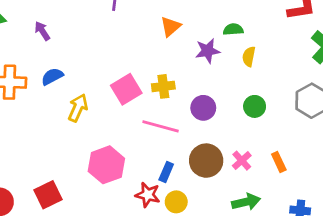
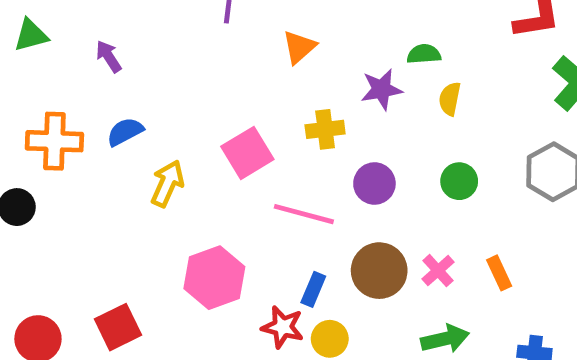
orange triangle: (170, 27) -> (299, 47), moved
yellow cross: (163, 86) -> (325, 129), moved

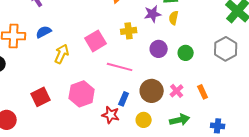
yellow semicircle: (450, 99) -> (174, 18), moved
purple circle: (374, 184) -> (159, 49), moved
red square: (118, 327) -> (41, 97), moved
yellow circle: (330, 339) -> (144, 120), moved

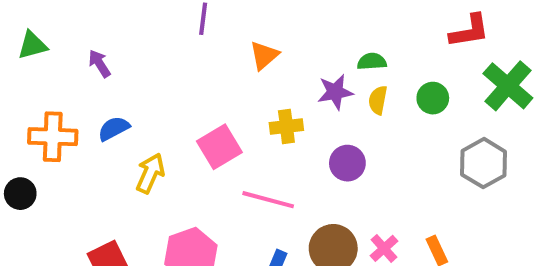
green circle: (186, 53) -> (433, 98), moved

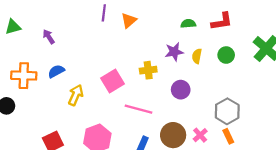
red L-shape: (469, 31) -> (222, 21), moved
orange triangle: (264, 55) -> (129, 20), moved
green semicircle: (372, 61) -> (188, 24), moved
gray hexagon: (484, 163) -> (227, 111), moved

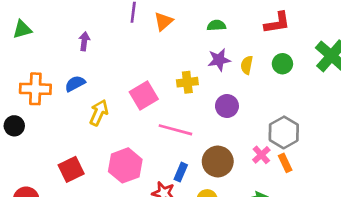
green semicircle: (188, 24) -> (216, 25), moved
purple arrow: (49, 37) -> (84, 41), moved, turned 40
pink cross: (200, 135) -> (261, 155), moved

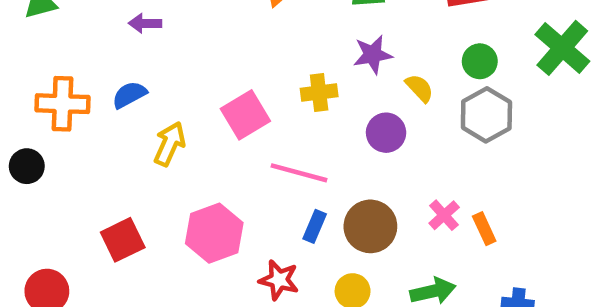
purple arrow: (84, 41) -> (145, 23), turned -96
yellow semicircle: (247, 65) -> (419, 88), moved, turned 126
gray hexagon: (284, 132) -> (486, 115), moved
blue rectangle: (181, 172) -> (315, 226), moved

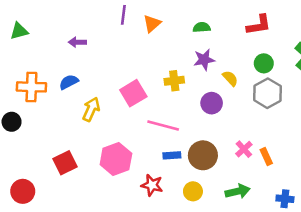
blue rectangle: (315, 226) -> (172, 155), turned 63

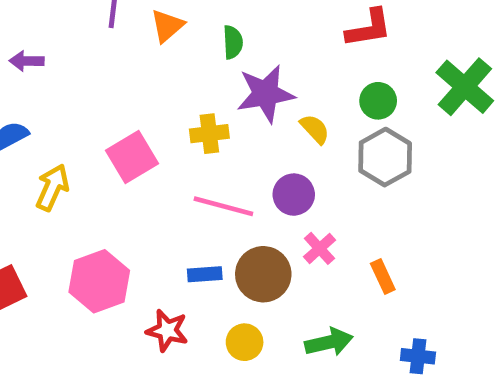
green semicircle: (202, 27) -> (233, 42), moved, turned 91
purple star: (204, 60) -> (266, 94), size x1.4
purple circle: (212, 103) -> (294, 195), moved
pink line: (163, 125) -> (223, 206), moved
pink cross: (244, 149) -> (320, 248), moved

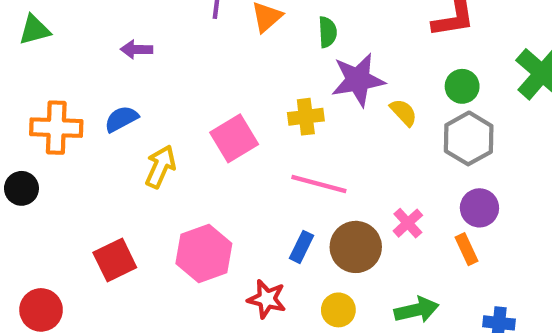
purple circle: (294, 195) -> (479, 208), moved
blue rectangle: (205, 274) -> (301, 247), turned -60

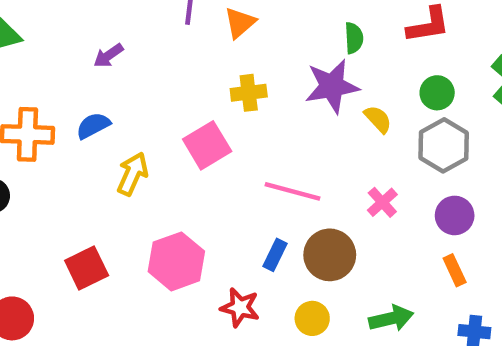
green semicircle: (328, 32) -> (354, 38), moved
purple arrow: (137, 49) -> (108, 56), turned -36
yellow cross: (306, 117) -> (249, 93), moved
pink cross: (408, 223) -> (382, 202), moved
orange rectangle: (466, 249) -> (455, 270), moved

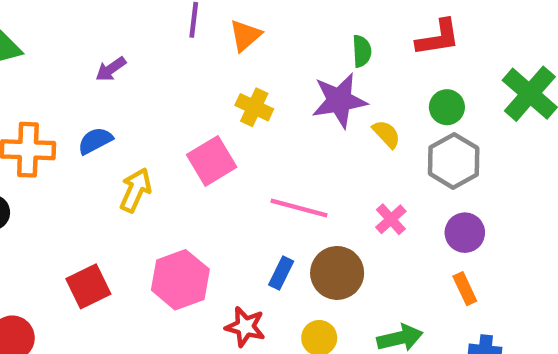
yellow cross: (249, 93) -> (254, 107), turned 32

